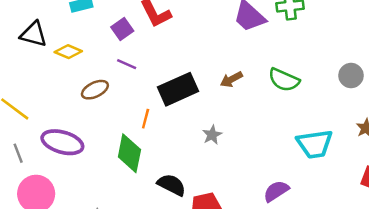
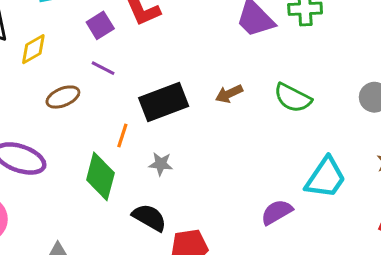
yellow diamond: (68, 52) -> (33, 49), turned -56
gray star: (212, 135) -> (161, 164), moved, turned 30
cyan trapezoid: (315, 144) -> (326, 178), turned -51
purple semicircle: (276, 191) -> (277, 212), moved

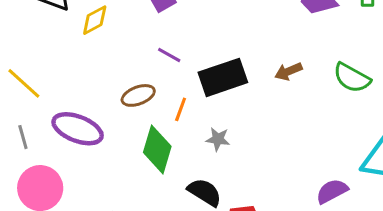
purple line: (103, 68) -> (169, 55), moved
brown ellipse: (63, 97) -> (138, 95), moved

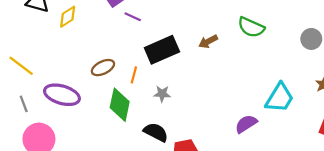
purple line: (169, 55) -> (133, 17), moved
green semicircle: (352, 78) -> (251, 27), moved

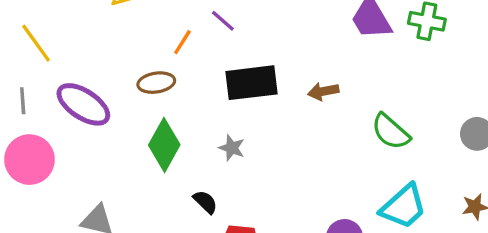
green semicircle: (251, 27) -> (391, 132), moved
orange line: (134, 75) -> (182, 42), moved
black semicircle: (156, 132) -> (205, 202), size x0.7

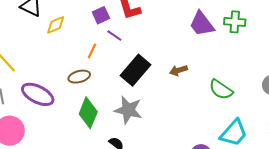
black rectangle: (251, 83) -> (135, 70), turned -36
gray star: (232, 148) -> (128, 110), size x1.8

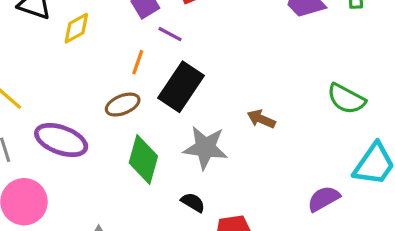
black rectangle: (135, 70) -> (181, 87), moved
brown arrow: (178, 70) -> (261, 119), moved, turned 48

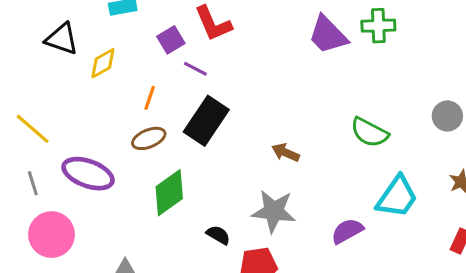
orange line: (138, 62) -> (150, 98), moved
gray star: (205, 148) -> (274, 211), moved
green diamond: (143, 160) -> (169, 193), turned 39

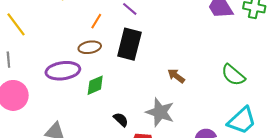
black rectangle: (206, 121) -> (129, 44), turned -32
purple ellipse: (88, 174) -> (63, 71), moved, turned -40
green diamond: (169, 193) -> (95, 85), size x0.7

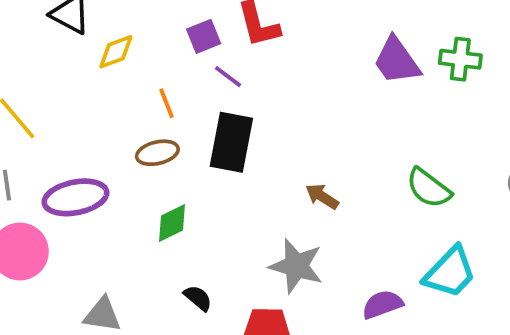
orange line: (96, 21) -> (166, 103), turned -49
purple ellipse: (63, 71) -> (75, 197), moved
black semicircle: (121, 120) -> (198, 298), moved

